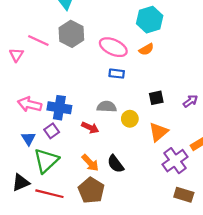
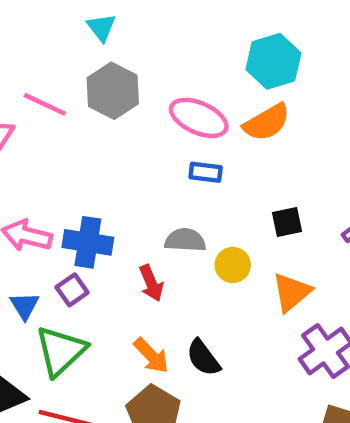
orange semicircle: (146, 49) -> (267, 122), size x1.5
red arrow: (90, 128) -> (151, 283), turned 42

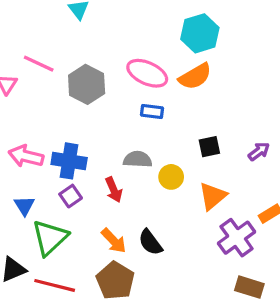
gray hexagon: (113, 91) -> (87, 84), moved
purple square: (72, 290) -> (71, 196), moved

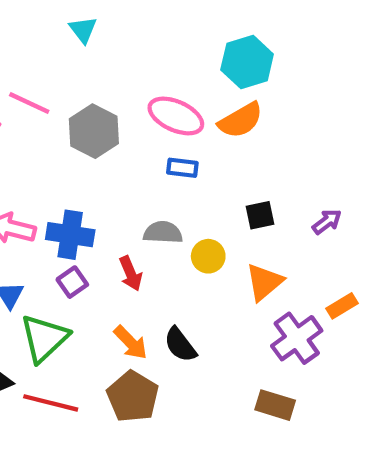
brown rectangle: (249, 287) -> (275, 405), moved

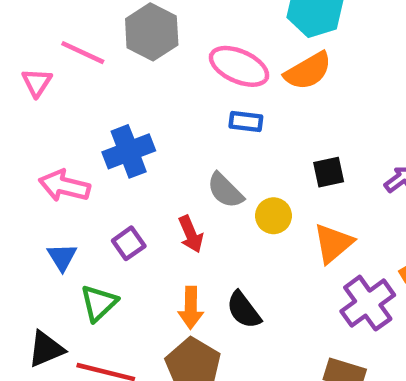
gray hexagon: (94, 131) -> (152, 32), moved
gray semicircle: (163, 232) -> (225, 190), turned -138
blue cross: (70, 235) -> (129, 151), moved, turned -30
green triangle: (44, 338) -> (99, 303), size x0.7
orange arrow: (131, 343) -> (191, 308), turned 45

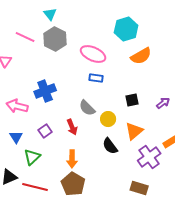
pink line: (83, 53) -> (25, 37), moved
orange semicircle: (308, 71) -> (141, 56), moved
black semicircle: (244, 310) -> (110, 146), moved

